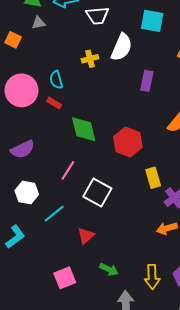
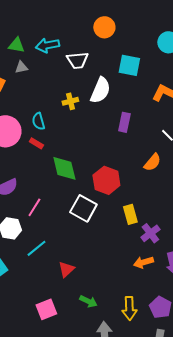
pink line: (68, 170) -> (34, 207), moved
white square: (97, 193) -> (83, 208), moved

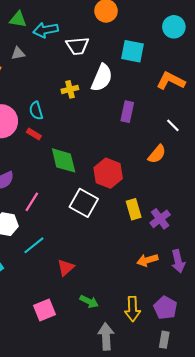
green triangle: (16, 45) -> (18, 19), moved
purple cross: (150, 233) -> (160, 219), moved

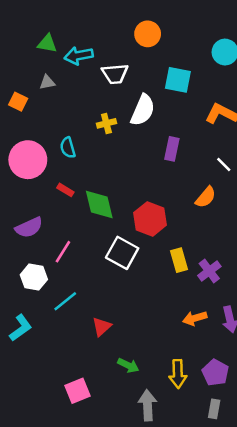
red rectangle: (34, 134) -> (65, 190), moved
pink square: (44, 310) -> (77, 391), moved

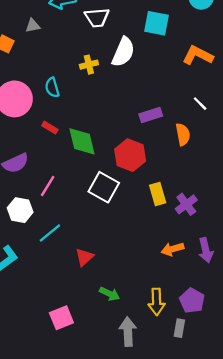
purple rectangle: (172, 149) -> (151, 115), moved, turned 60
orange semicircle: (206, 197) -> (183, 134), turned -50
gray rectangle: (214, 409) -> (179, 328), moved

